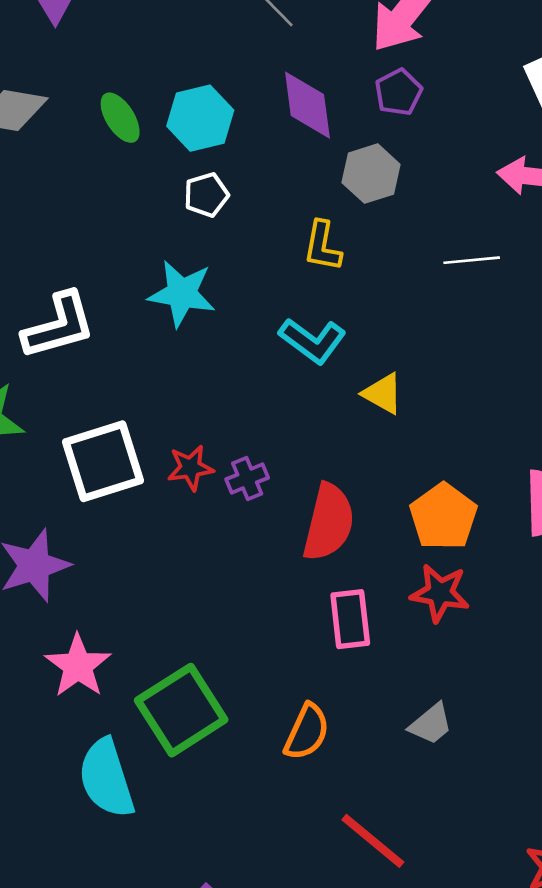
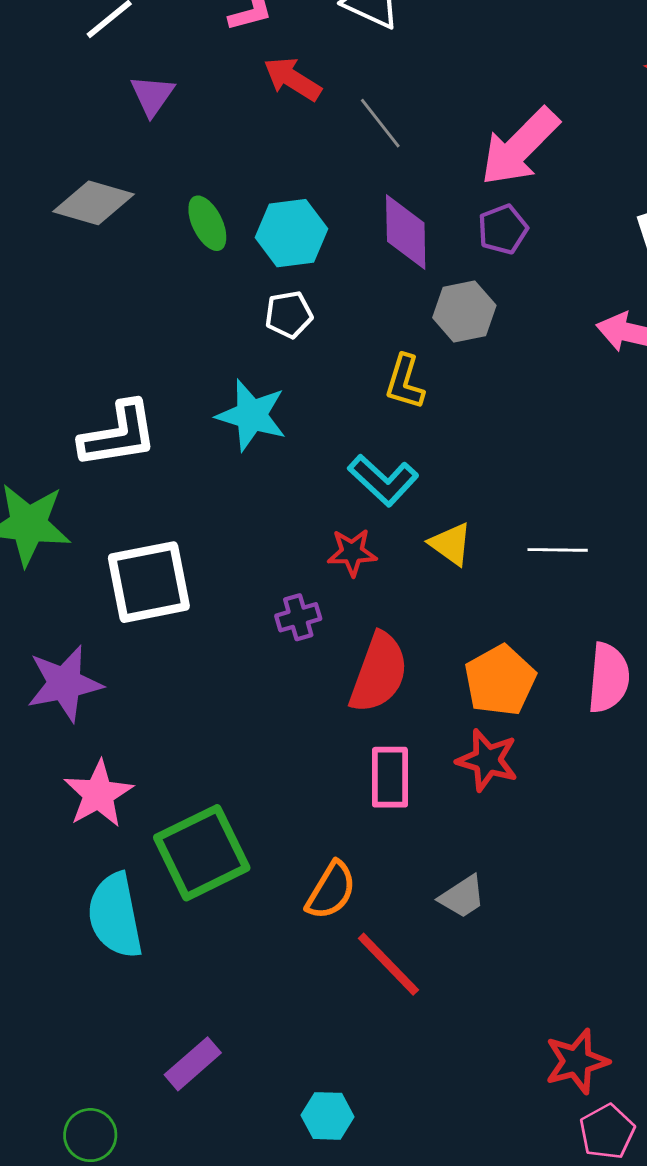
white line: (472, 260) -> (558, 550), moved
red star: (190, 468) -> (352, 552), moved
red line: (373, 841) -> (388, 964), moved

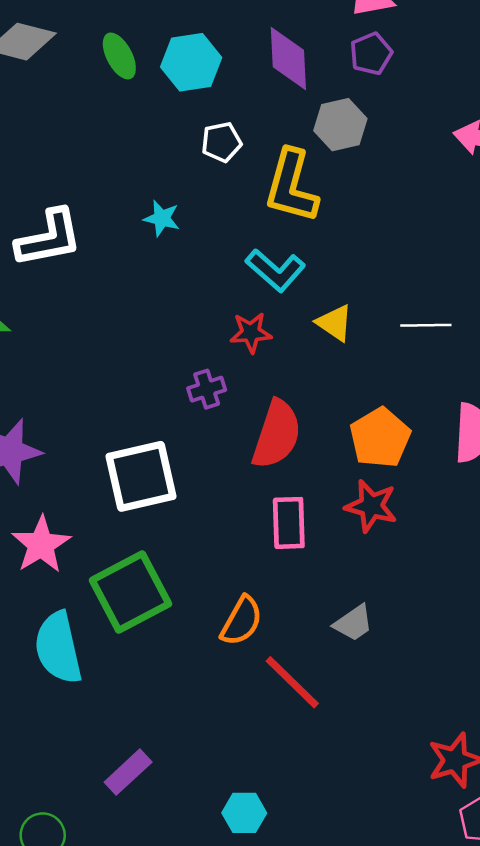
white pentagon: (289, 314) -> (221, 142), moved
yellow L-shape: (405, 382) -> (291, 186), size x1.6
cyan star: (251, 415) -> (162, 218), size x0.6
white square: (149, 582) -> (141, 476), moved

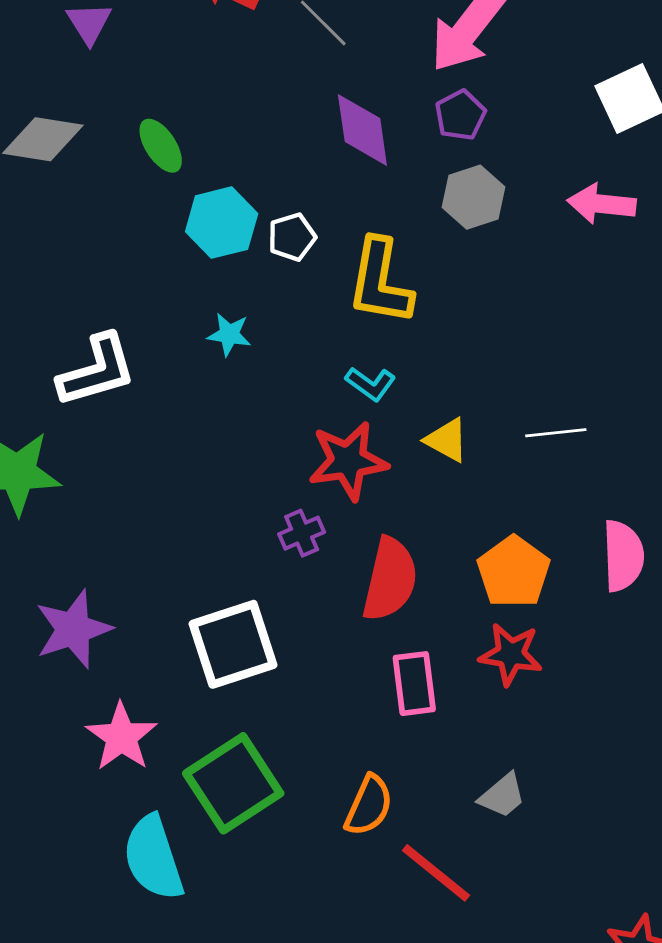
cyan hexagon: (191, 62) -> (222, 223), moved
gray hexagon: (340, 125) -> (474, 197), moved
cyan L-shape: (276, 270) -> (371, 384), size x0.7
red star: (251, 333) -> (348, 461), size x1.6

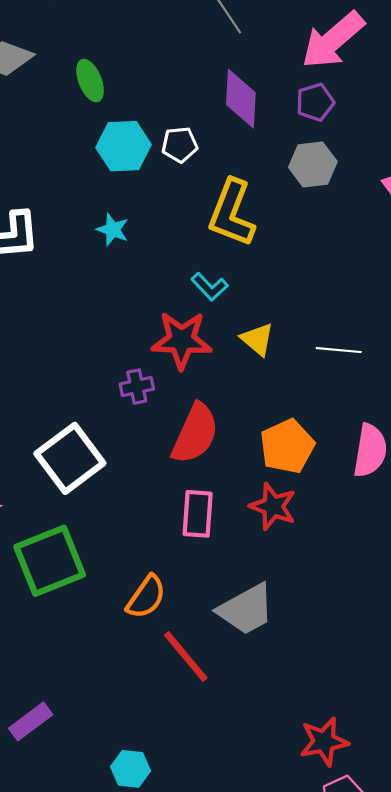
white pentagon: (292, 237) -> (180, 145), moved
white square: (233, 644) -> (70, 458), turned -30
gray trapezoid: (502, 796) -> (246, 609), size x1.6

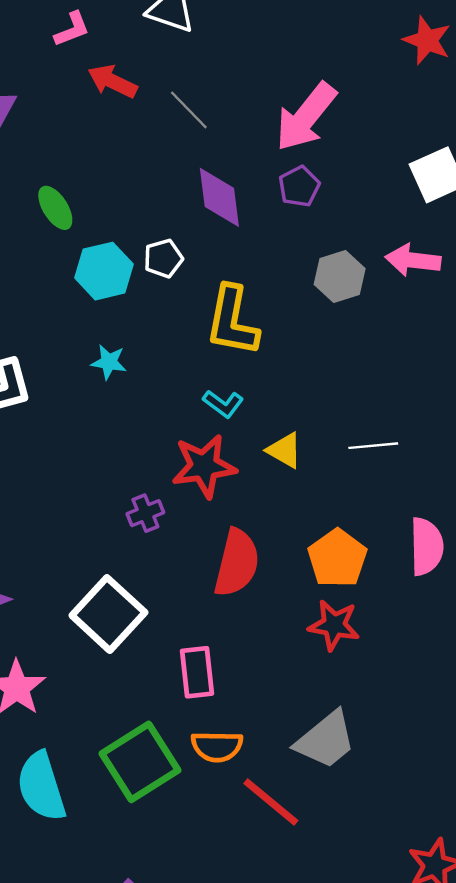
gray hexagon: (313, 164) -> (340, 277), moved
purple cross: (137, 387) -> (145, 513), moved
pink rectangle: (198, 514) -> (197, 672), moved
green square: (50, 561) -> (140, 762), moved
orange semicircle: (146, 597) -> (217, 746), turned 66

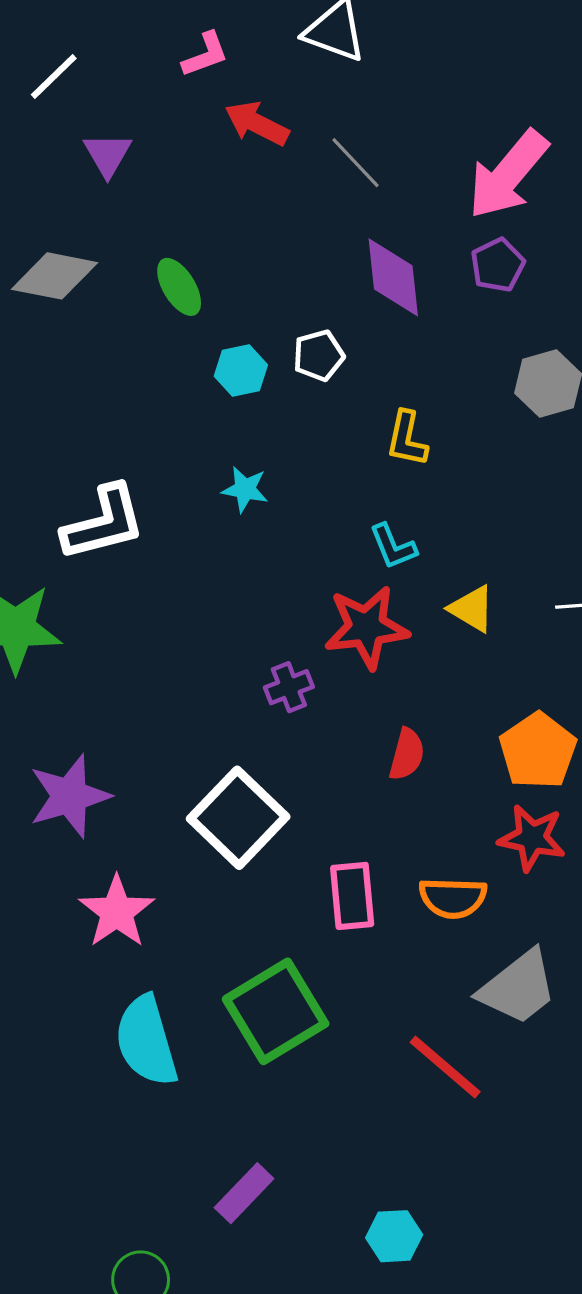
cyan hexagon: (104, 271) -> (241, 371), size x0.7
yellow L-shape: (232, 321) -> (407, 439), size x0.6
cyan L-shape: (223, 404) -> (393, 546), turned 30
red semicircle: (237, 563) -> (407, 754), size x0.6
orange semicircle: (217, 746) -> (453, 898), moved

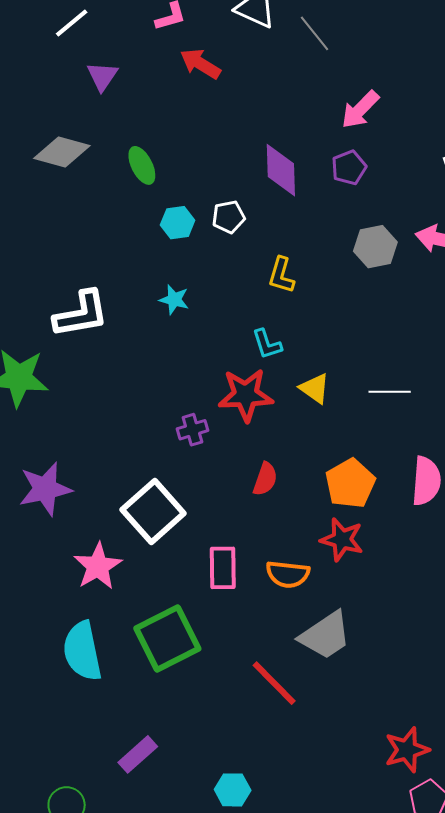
gray line: (356, 163) -> (315, 33), moved
pink arrow: (508, 175) -> (360, 110), size x0.7
pink star: (117, 912) -> (98, 566), moved

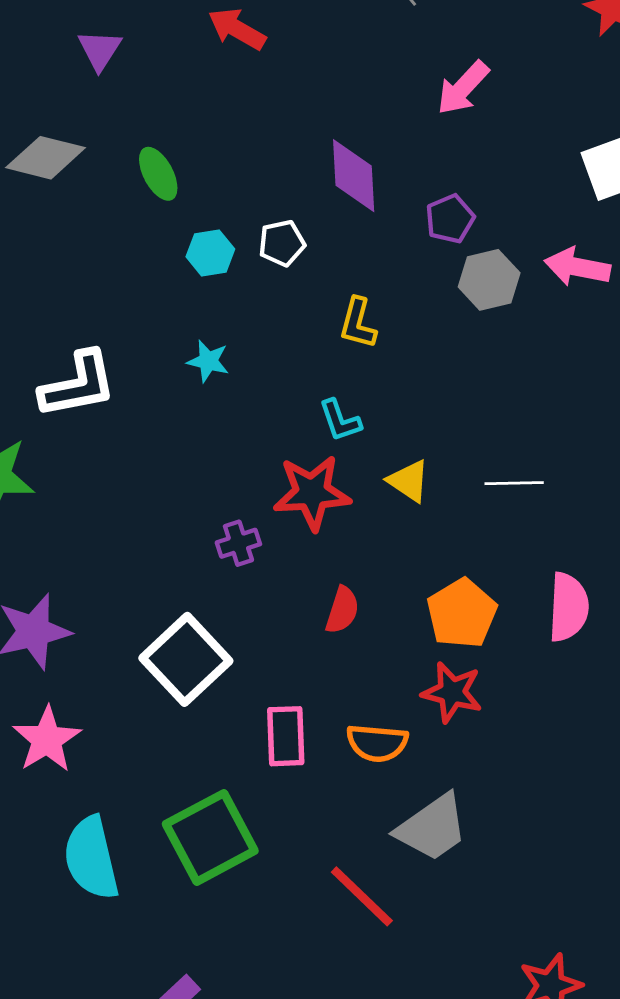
purple pentagon: (349, 168) -> (450, 219), moved
pink star: (98, 566) -> (47, 739), moved

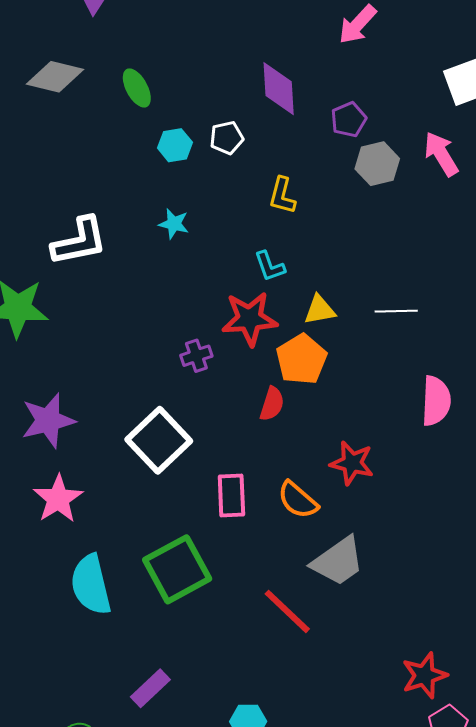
pink arrow: (577, 267) -> (441, 154), turned 48
yellow triangle: (409, 481) -> (320, 310), turned -44
orange pentagon: (462, 613) -> (301, 359), moved
orange semicircle: (377, 743) -> (298, 500), turned 36

